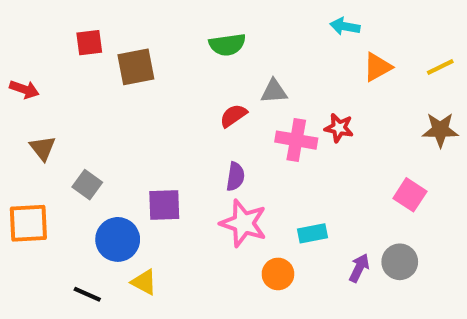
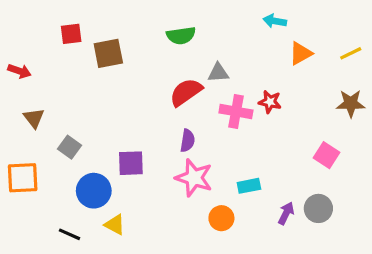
red semicircle: (233, 116) -> (186, 92), size x1.5

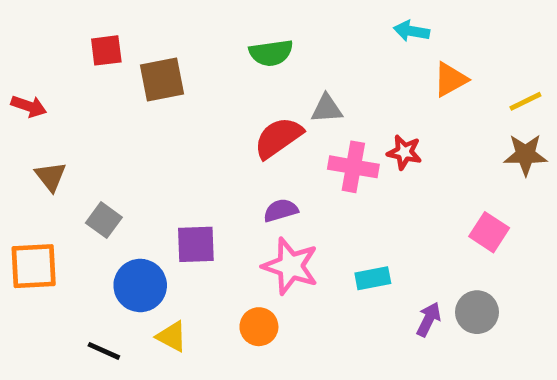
yellow line: (351, 53) -> (525, 101), moved
purple semicircle: (187, 141) -> (281, 210), turned -115
orange circle: (221, 218) -> (259, 327), moved

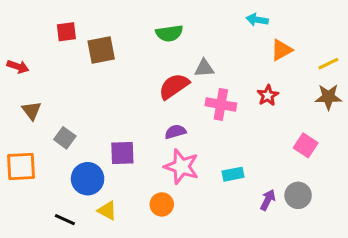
red star: (404, 152) -> (268, 95), moved, turned 30

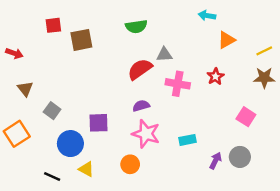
orange square: (21, 167) -> (17, 134), turned -30

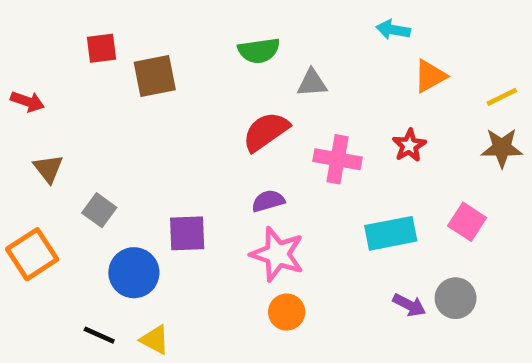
gray triangle: (164, 55) -> (312, 83), moved
cyan rectangle: (187, 140) -> (391, 233), moved, size x1.5
purple arrow: (215, 161) -> (409, 305), turned 91
orange circle: (130, 164) -> (287, 312), moved
yellow triangle: (86, 169) -> (155, 340), moved

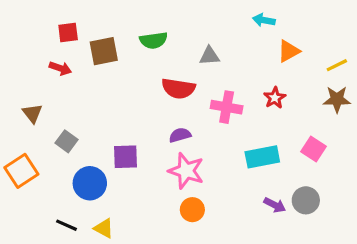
green semicircle: (259, 51) -> (154, 40), moved
red arrow: (27, 101) -> (60, 68), moved
red semicircle: (266, 132) -> (178, 88), turned -136

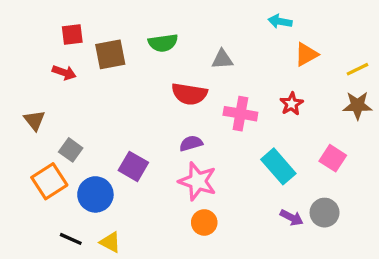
purple square: (126, 157) -> (133, 166), turned 32
cyan rectangle: (262, 157) -> (278, 166), turned 60
orange square: (21, 171) -> (49, 181), moved

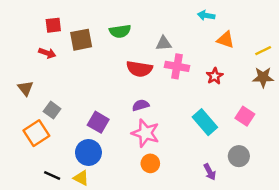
orange triangle: (306, 54) -> (226, 40), turned 48
pink cross: (240, 114) -> (177, 66), moved
blue circle: (95, 194) -> (88, 152), moved
purple arrow: (292, 218) -> (210, 172), moved, turned 35

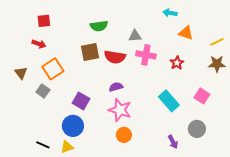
brown square: (81, 40) -> (90, 52), moved
orange square: (36, 133) -> (53, 69), moved
yellow triangle: (81, 178) -> (67, 147), turned -48

